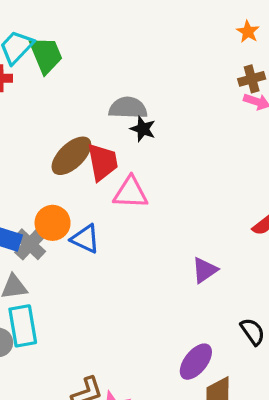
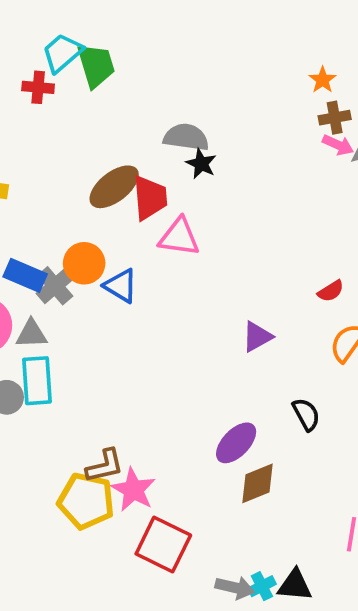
orange star: (248, 32) -> (323, 80), moved

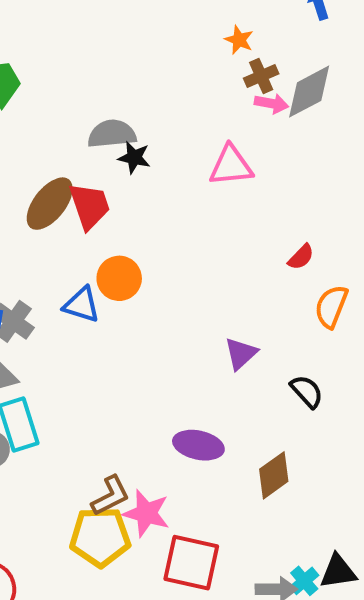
pink triangle: (179, 237) -> (231, 166), moved
orange circle: (84, 263) -> (119, 278), moved
purple triangle: (257, 337) -> (241, 353), moved
purple ellipse: (236, 443) -> (198, 445), moved, turned 72

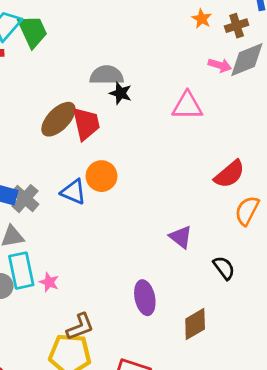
brown cross: (261, 76) -> (237, 26), moved
red semicircle: (301, 257) -> (229, 174), size x1.6
purple triangle: (241, 353) -> (181, 237), turned -45
purple ellipse: (198, 445) -> (145, 298), turned 60
pink star: (146, 513) -> (49, 282), moved, size x0.6

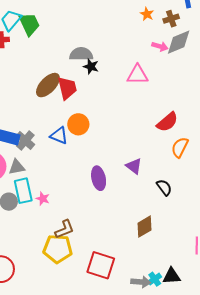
purple ellipse: (145, 298) -> (99, 178), moved

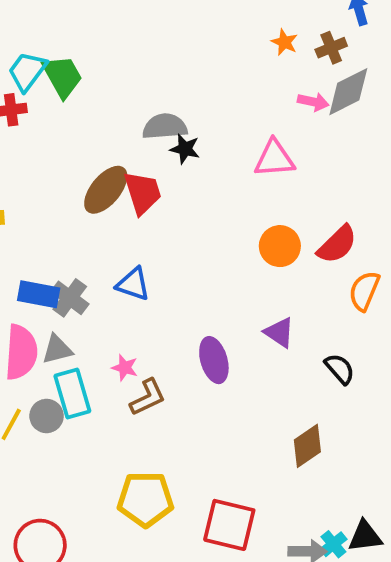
orange circle: (78, 124) -> (280, 246), moved
pink star: (43, 199) -> (125, 368), moved
brown L-shape: (65, 229) -> (148, 397), moved

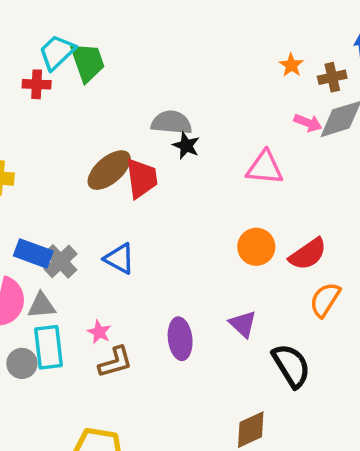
black semicircle: (340, 369) -> (291, 366), size x1.5

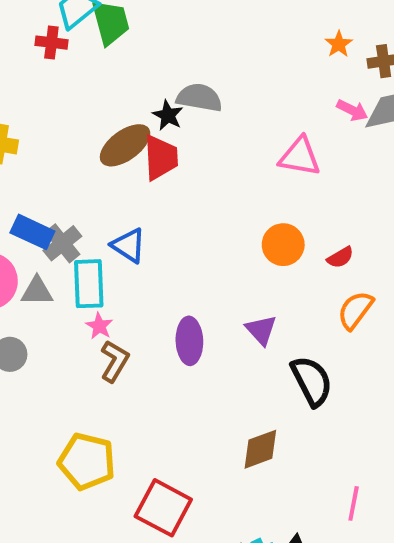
black star: (186, 146) -> (168, 115), moved
red semicircle: (308, 254) -> (340, 257), size x0.6
cyan rectangle: (49, 347) -> (89, 284), moved
brown L-shape: (115, 362) -> (115, 361), turned -48

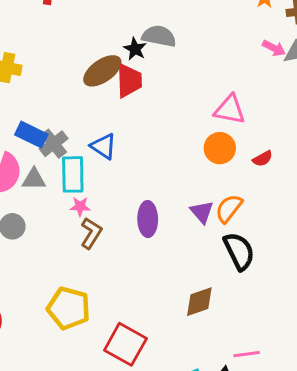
pink triangle: (300, 157) -> (230, 110), moved
orange semicircle: (355, 310) -> (229, 208), moved
pink star: (99, 326) -> (80, 206), turned -30
pink line: (354, 503) -> (247, 354), moved, turned 70

